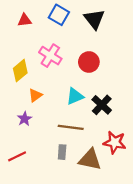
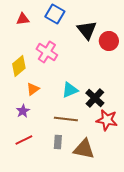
black triangle: (94, 19) -> (87, 30), moved
red circle: (89, 62) -> (109, 41), moved
red star: (115, 142) -> (107, 120), moved
red line: (17, 156) -> (24, 140), moved

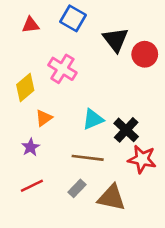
gray rectangle: (58, 142) -> (77, 188), turned 40

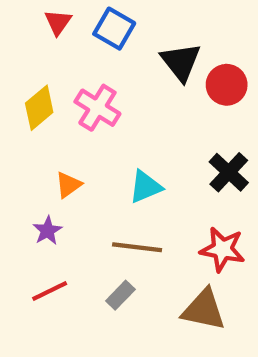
red triangle: (31, 25) -> (58, 22), moved, turned -48
yellow diamond: (25, 87) -> (39, 108), moved
black cross: (126, 130) -> (229, 172), moved
brown triangle: (112, 198) -> (204, 310), moved

